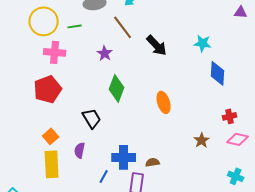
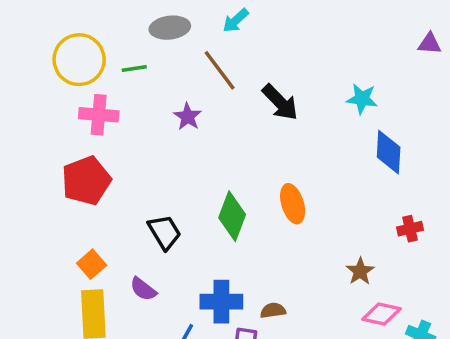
green diamond: (117, 88) -> (232, 216), moved
pink diamond: (238, 139) -> (381, 314), moved
purple semicircle: (80, 150) -> (143, 289), turned -63

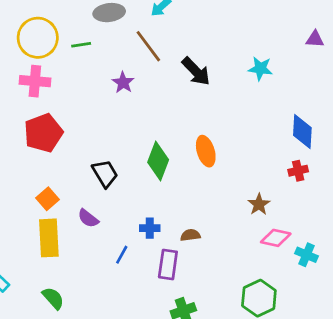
purple triangle: (430, 44) -> (315, 39), moved
pink cross: (99, 115) -> (35, 81), moved
blue diamond: (389, 152) -> (302, 132), moved
blue cross: (221, 302) -> (150, 228), size x0.6

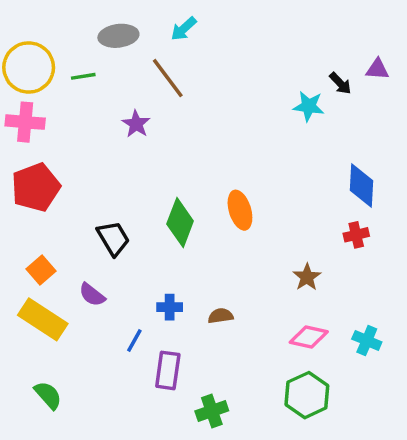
black arrow: (196, 71) -> (340, 83), moved, size x0.6
yellow rectangle: (49, 238) -> (43, 319), turned -54
pink diamond: (276, 238) -> (309, 337), moved
purple rectangle: (168, 265) -> (168, 370), moved

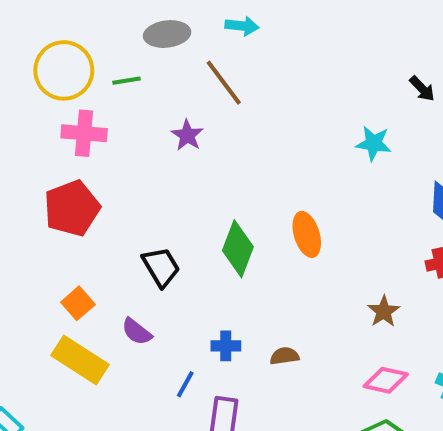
cyan arrow: (184, 29) -> (242, 26), turned -132
cyan star: (309, 106) -> (374, 143), moved
pink cross: (25, 122) -> (84, 133), moved

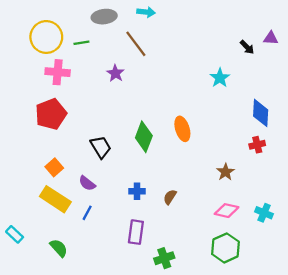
cyan star: (374, 143) -> (220, 78), turned 30
brown semicircle: (284, 356) -> (170, 197), turned -49
blue line: (185, 384) -> (87, 213), moved

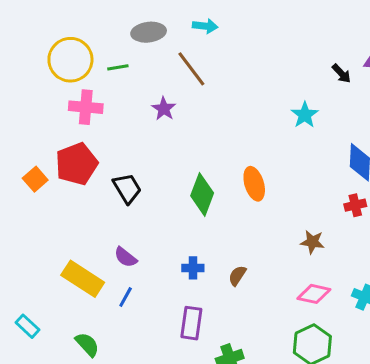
black trapezoid: (101, 147) -> (127, 188), moved
orange square: (54, 167) -> (35, 179), moved
brown star: (225, 172) -> (312, 242), turned -30

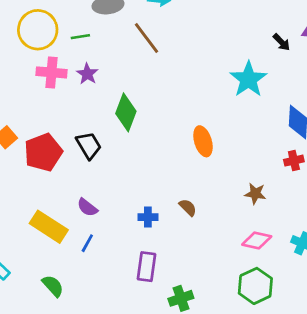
purple star: (164, 109) -> (87, 74), moved
cyan star: (305, 115) -> (248, 79), size x1.5
red pentagon: (77, 164) -> (43, 152), moved
green diamond: (202, 194) -> (126, 112), moved
brown semicircle: (237, 276) -> (188, 207), moved, turned 102

